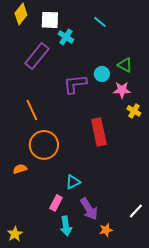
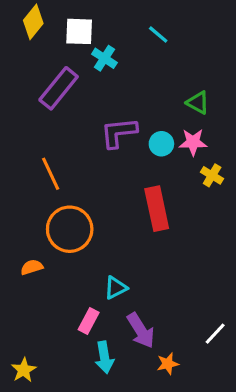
cyan circle: (102, 74) -> (161, 144), moved

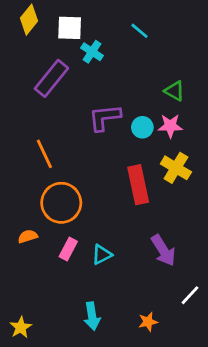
yellow cross: (212, 175) -> (176, 168), moved, size x1.5
pink rectangle: (89, 321) -> (68, 249), moved
purple arrow: (141, 330) -> (163, 250), moved

